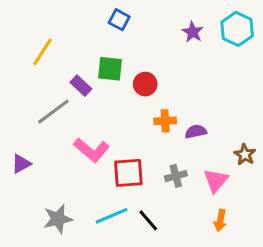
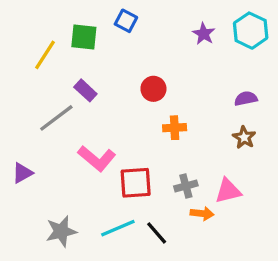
green square: (110, 69) -> (84, 37), moved
purple semicircle: (196, 132) -> (246, 99), moved
brown star: (245, 155) -> (244, 137), moved
pink triangle: (216, 181) -> (228, 191), turned 36
orange arrow: (220, 220) -> (202, 214), moved, turned -95

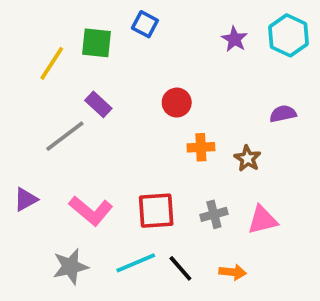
brown star: (244, 137) -> (248, 158), moved
pink L-shape: (97, 158) -> (91, 211), moved
orange arrow: (202, 214) -> (233, 272), moved

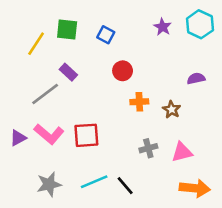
blue square: (145, 24) -> (106, 35), moved
pink L-shape: (91, 211) -> (49, 134), moved
red square: (156, 211) -> (86, 135), moved
orange arrow: (233, 272) -> (195, 188), moved, size x1.6

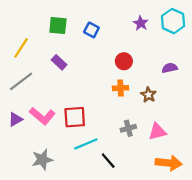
yellow line: (36, 44) -> (21, 48), moved
red circle: (123, 71) -> (124, 61), moved
gray line: (45, 94) -> (21, 81), moved
cyan line: (94, 182) -> (86, 144), moved

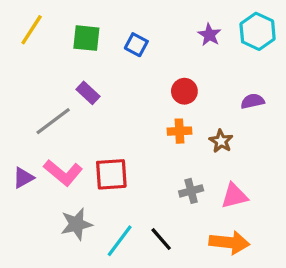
yellow line: (21, 48) -> (32, 30), moved
gray line: (21, 81) -> (53, 121), moved
cyan line: (86, 144) -> (120, 241), moved, turned -30
gray star: (42, 160) -> (76, 224), moved
orange arrow: (169, 163) -> (229, 242), moved

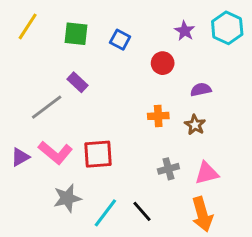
red circle: (184, 91) -> (163, 63), moved
purple semicircle: (253, 101) -> (201, 90), moved
orange arrow: (229, 242) -> (202, 214), turned 68

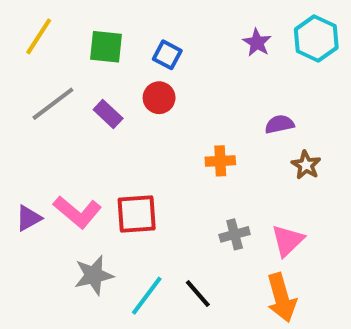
red circle: (163, 63) -> (159, 98), moved
gray line: (47, 107) -> (53, 104), moved
brown star: (195, 125) -> (306, 165), moved
pink triangle: (207, 173) -> (288, 241), turned -30

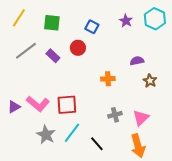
blue square: (167, 55) -> (92, 27), moved
gray star: (94, 275) -> (46, 135), turned -30
cyan line: (147, 296) -> (72, 133), moved

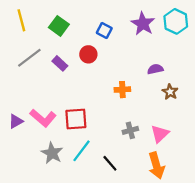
yellow line: (19, 18) -> (21, 20), turned -48
purple star: (126, 21) -> (143, 24), size x1.5
green square: (52, 23) -> (59, 26), turned 30

